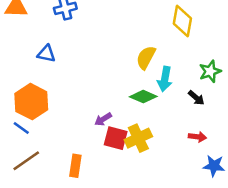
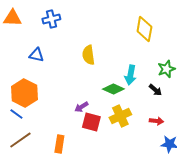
yellow semicircle: (146, 58) -> (88, 55), moved, turned -36
yellow cross: (138, 138) -> (120, 116), moved

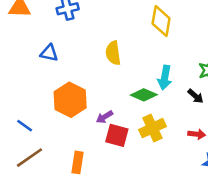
yellow diamond: (144, 29) -> (161, 21), moved
orange hexagon: (24, 93) -> (70, 100), moved

